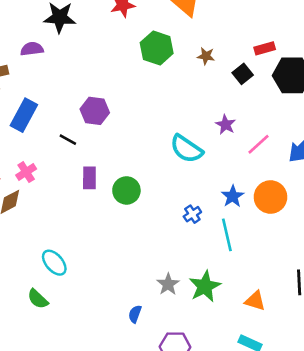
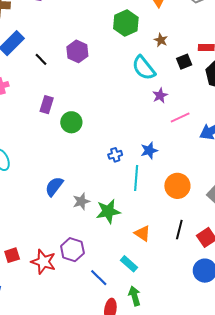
purple hexagon: (95, 111) -> (77, 51), moved
black line: (68, 140) -> (41, 59), moved
cyan semicircle: (186, 149) -> (144, 68), moved
orange circle: (270, 197) -> (177, 186), moved
blue semicircle: (135, 314) -> (54, 186), moved, size x1.5

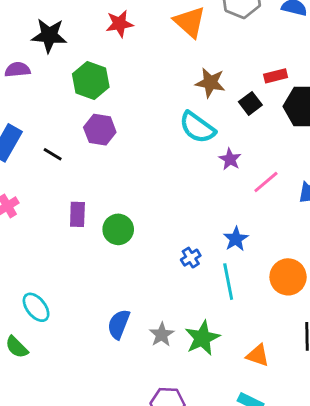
green hexagon: (126, 23) -> (91, 81), moved
brown star: (161, 40) -> (210, 83), size x1.5

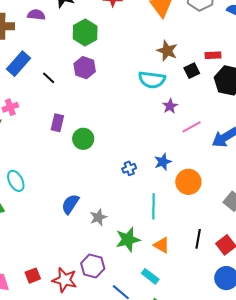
cyan semicircle: (197, 127) -> (152, 80), turned -40
orange circle: (288, 277) -> (188, 182), moved
cyan line: (228, 282) -> (153, 206), moved
green star: (202, 338) -> (128, 240), moved

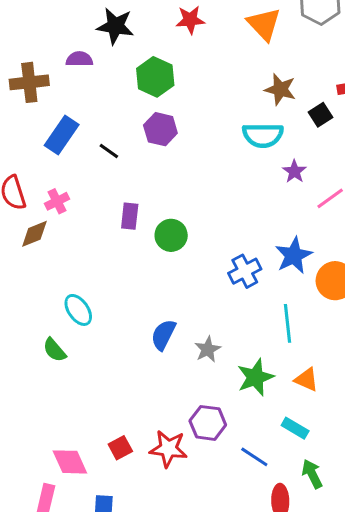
blue star: (163, 162) -> (294, 256), size x1.4
blue cross: (129, 168) -> (245, 271), size x1.5

